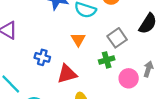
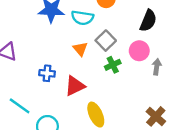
gray square: (117, 38) -> (106, 41), moved
pink circle: (129, 78) -> (139, 51), moved

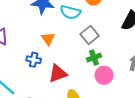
orange triangle: (80, 49) -> (48, 39), moved
pink circle: (139, 51) -> (104, 75), moved

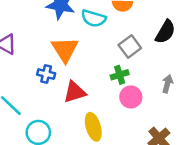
gray square: (90, 35) -> (130, 46), moved
orange triangle: (48, 39) -> (65, 49), size x1.6

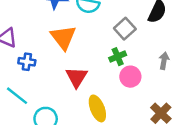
blue cross: (46, 74) -> (27, 62), moved
red triangle: (75, 92) -> (76, 77), turned -35

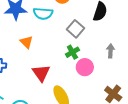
orange triangle: (63, 37) -> (26, 42), size x0.6

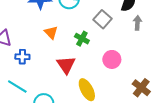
gray arrow: (111, 51) -> (137, 23), moved
green cross: (72, 52) -> (82, 39), moved, turned -32

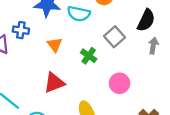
blue cross: (22, 57) -> (21, 30), moved
red triangle: (66, 65) -> (54, 83), moved, turned 36

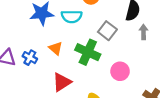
blue cross: (21, 30) -> (30, 58), moved, turned 32
green cross: (89, 56) -> (88, 52), size x1.6

